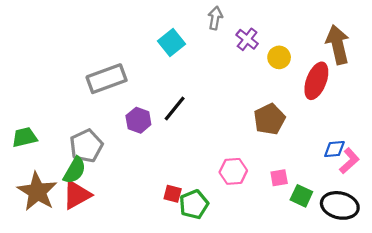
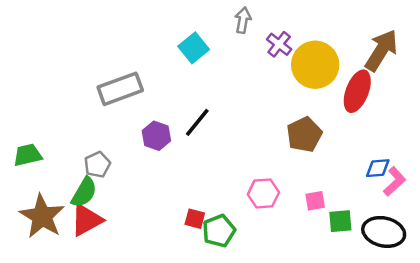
brown arrow: (338, 45) -> (381, 50), turned 45
yellow circle: (279, 57) -> (315, 65), size x1.8
gray pentagon: (86, 146) -> (97, 165), size x0.7
green square: (301, 196) -> (340, 221), turned -30

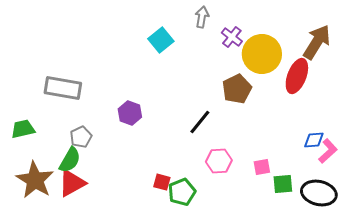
gray rectangle: (120, 89) -> (63, 88), moved, turned 30
black line: (197, 122) -> (200, 122), moved
brown pentagon: (304, 135) -> (237, 89), moved

